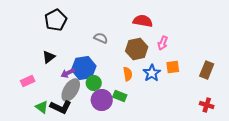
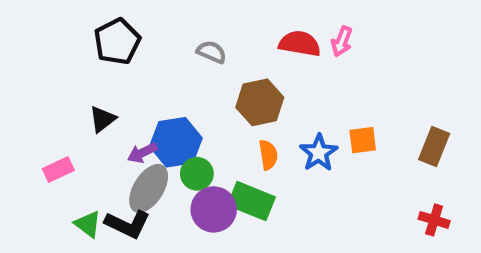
gray semicircle: (101, 38) -> (212, 52), moved
pink arrow: (163, 43) -> (342, 41), moved
brown hexagon: (137, 49) -> (260, 102), moved
green rectangle: (120, 96) -> (251, 201), size x1.5

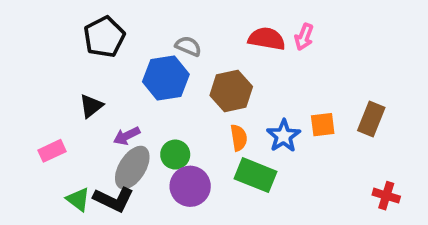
blue hexagon: (176, 142) -> (166, 78), moved
brown rectangle: (434, 146) -> (371, 119), moved
green rectangle: (251, 201) -> (255, 175), moved

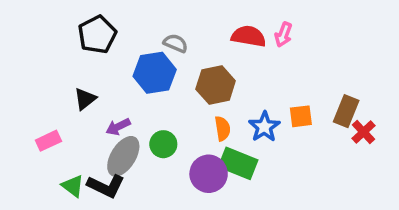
purple circle: (190, 186) -> (209, 174), moved
red cross: (386, 196) -> (363, 132), moved, turned 30

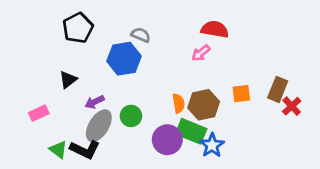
pink arrow: (283, 35) -> (201, 53), moved, turned 30
red semicircle: (249, 36) -> (215, 29), moved
brown hexagon: (216, 85) -> (204, 105), moved
blue star: (264, 127) -> (212, 145), moved

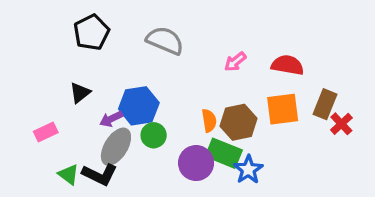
red semicircle: (215, 29) -> (288, 65), moved
gray semicircle: (141, 35) -> (165, 41), size x1.6
blue hexagon: (124, 59) -> (139, 106), moved
orange square: (241, 94) -> (283, 109), size x1.5

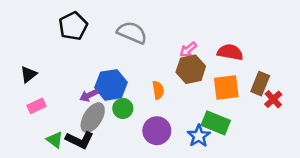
black triangle: (80, 93) -> (29, 74), moved
orange semicircle: (209, 121) -> (158, 90), moved
brown hexagon: (239, 122) -> (191, 69), moved
green rectangle: (224, 153) -> (216, 123), moved

